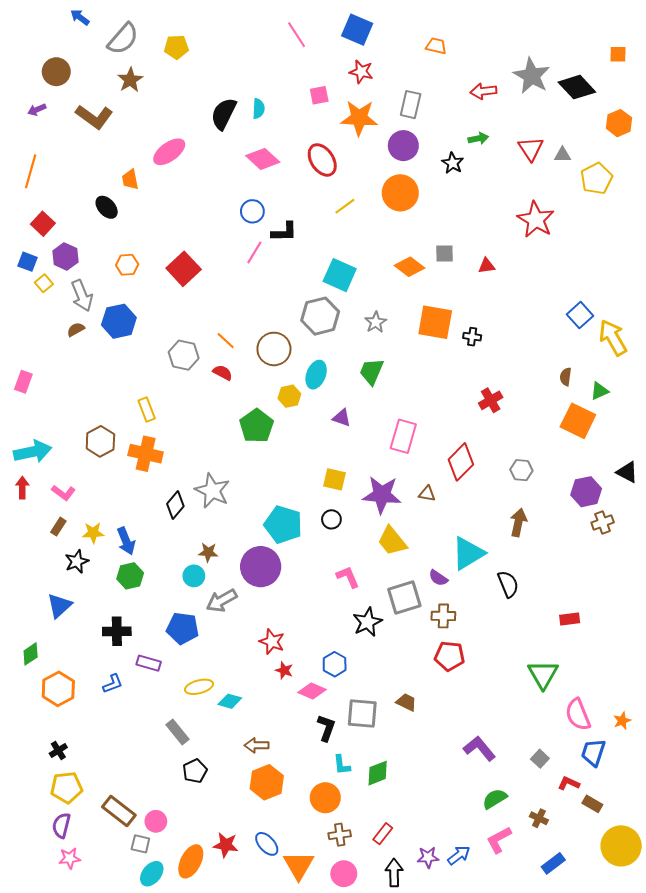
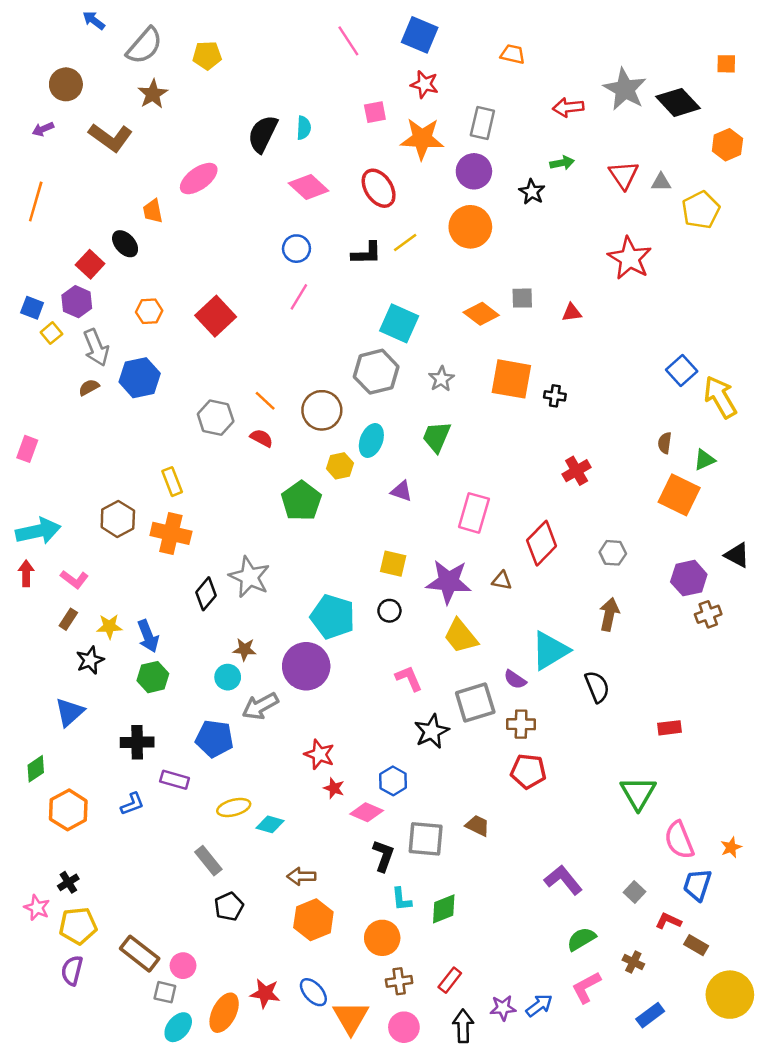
red square: (43, 224) -> (90, 264), moved
black L-shape: (284, 232) -> (367, 253), moved
pink star: (70, 858) -> (37, 908), moved, turned 30

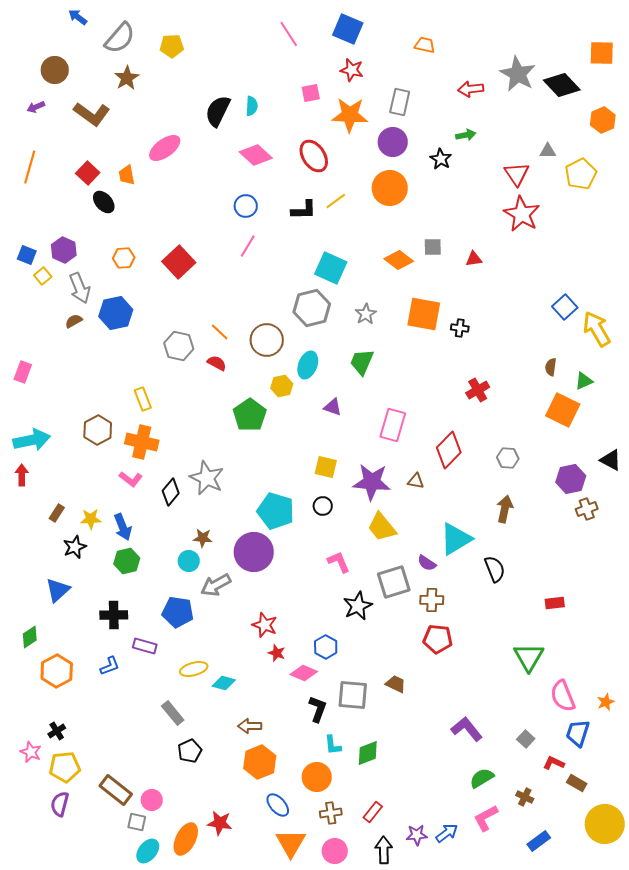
orange square: (726, 64) -> (602, 53), size x1.5
red triangle: (624, 175) -> (517, 174), moved
red square: (90, 264) -> (88, 173), moved
pink L-shape: (74, 579) -> (131, 479), moved
blue ellipse: (313, 992) -> (278, 805), moved

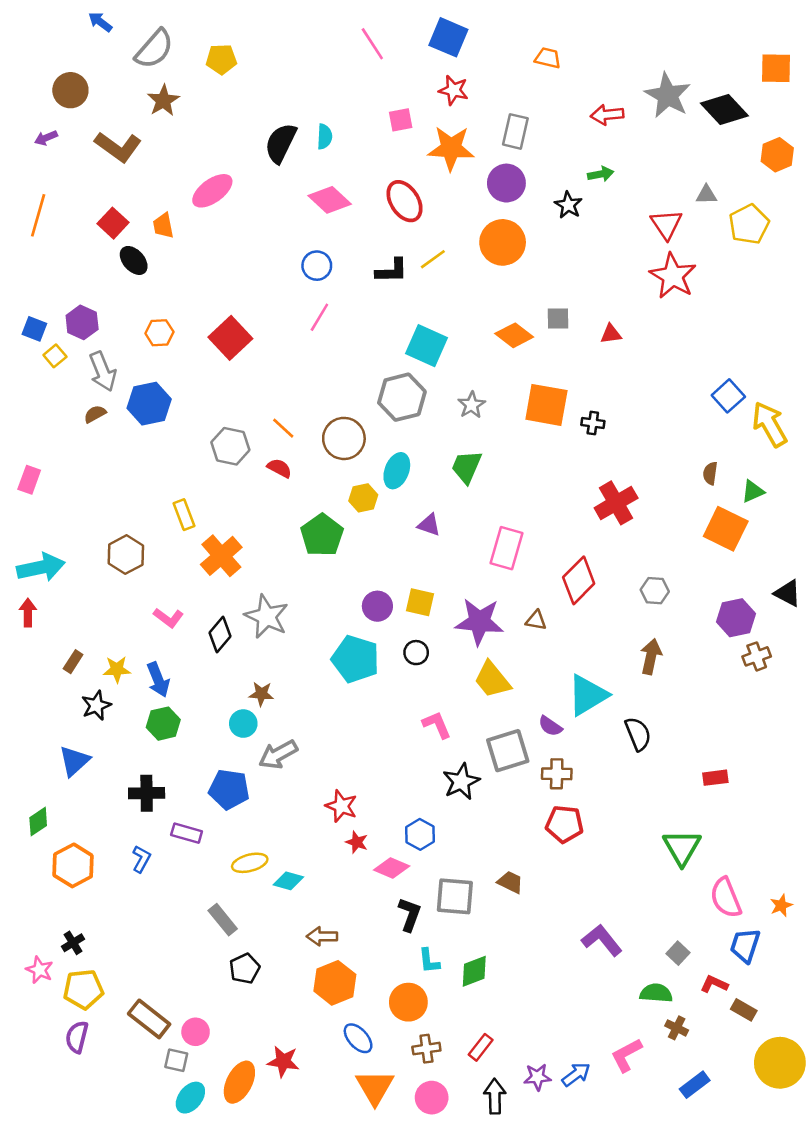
red cross: (478, 390) -> (616, 503), size x1.4
orange cross: (142, 442) -> (221, 556), moved, turned 36
purple circle: (254, 552) -> (377, 606), moved, size x0.6
blue L-shape: (110, 666) -> (141, 859), turned -40
green semicircle: (482, 778) -> (656, 993), moved, turned 35

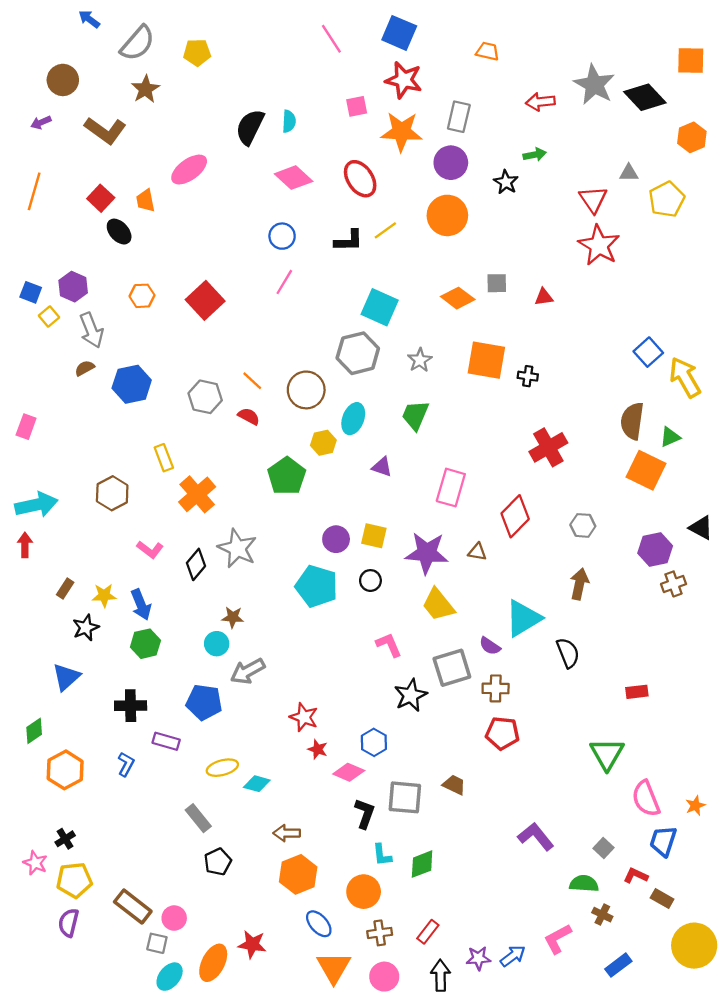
red star: (454, 90) -> (404, 80), size x1.4
blue hexagon: (149, 404) -> (132, 384), moved
brown semicircle: (710, 473) -> (632, 421), size x1.8

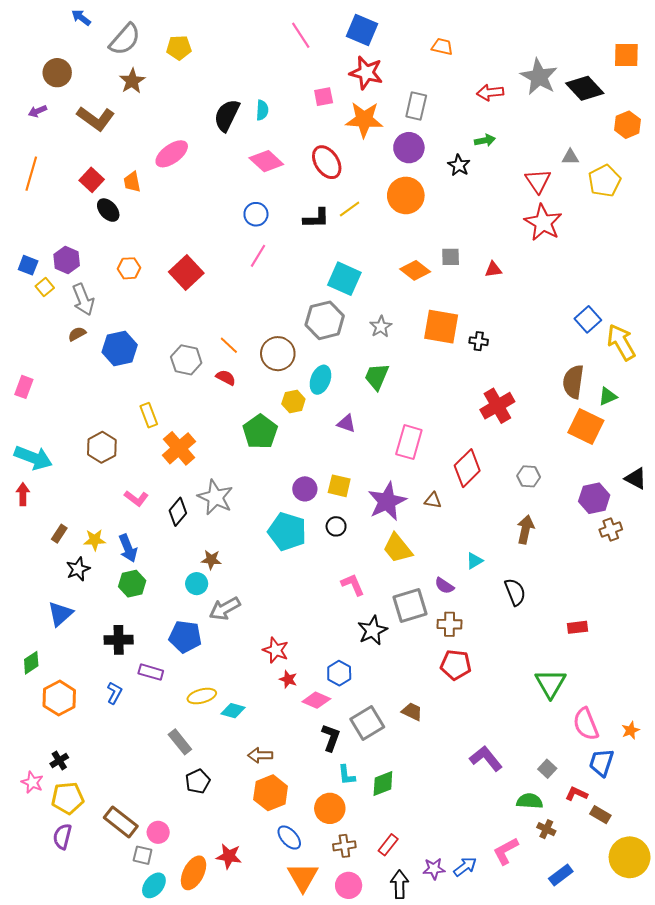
cyan arrow: (36, 505) -> (33, 458), turned 33
purple star: (427, 553) -> (387, 501), turned -30
cyan triangle: (523, 618) -> (474, 561), size x0.5
gray square: (405, 797) -> (367, 723), turned -36

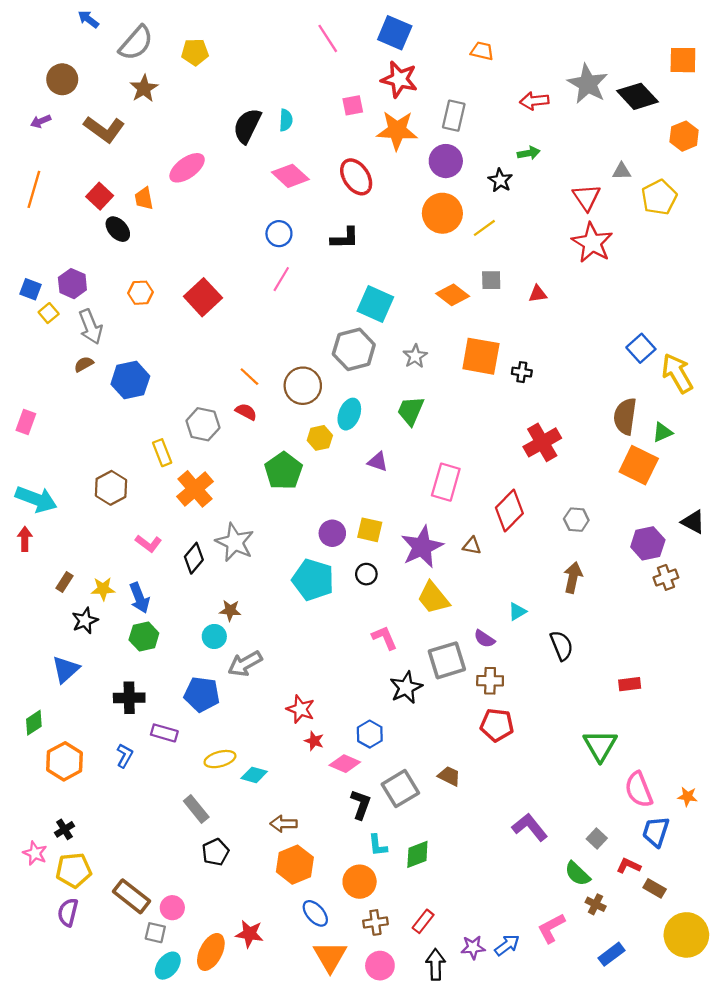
yellow line: (350, 209) -> (484, 228), moved
gray hexagon: (186, 360) -> (203, 424), moved
orange star: (631, 730) -> (687, 796), turned 30
green semicircle: (530, 801) -> (577, 874), turned -140

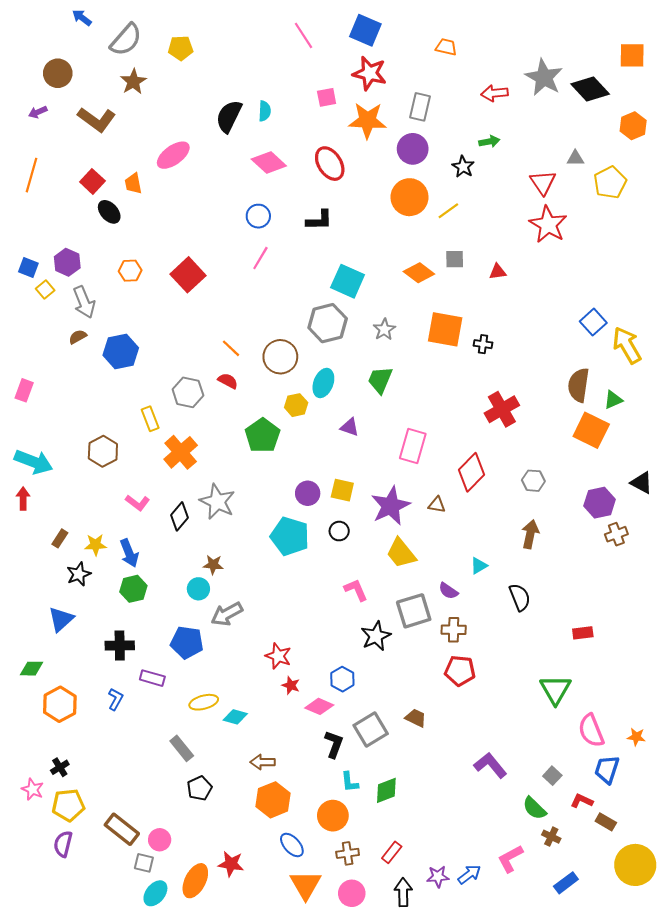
green diamond: (34, 723) -> (32, 669), turned 35

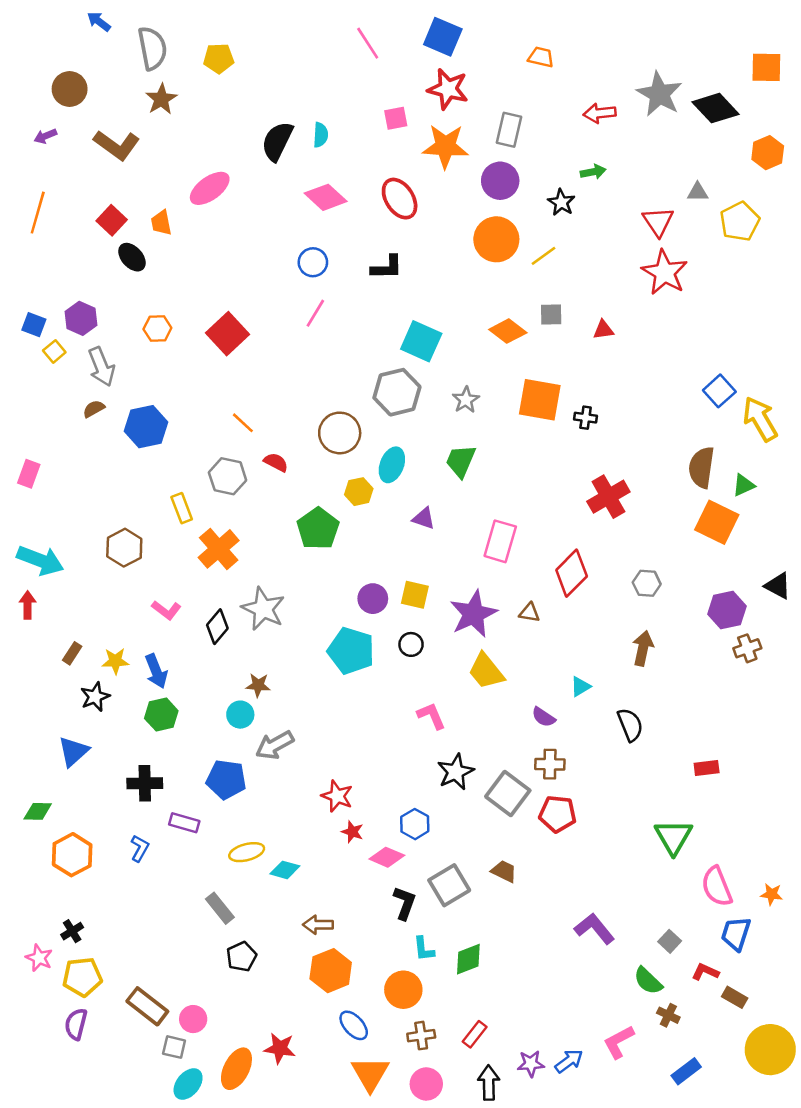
gray semicircle: (126, 40) -> (152, 48), turned -52
orange line: (231, 348) -> (243, 423), moved
gray square: (414, 611) -> (508, 794), moved, turned -36

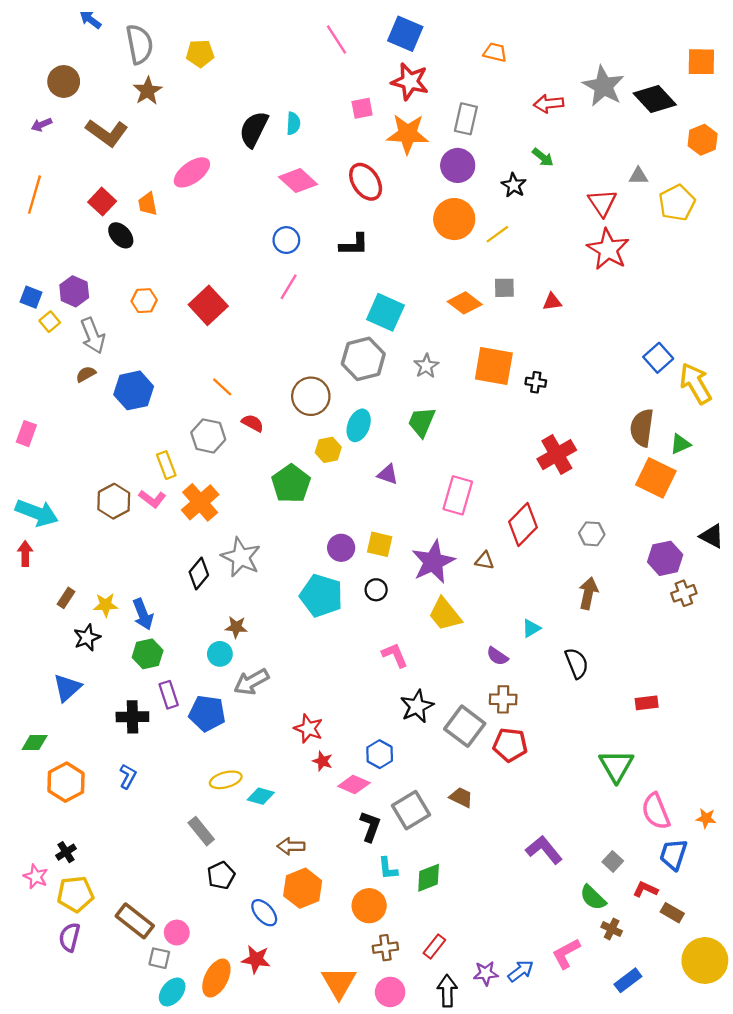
green arrow: (593, 172) -> (543, 157), turned 50
pink L-shape: (166, 610) -> (152, 499), moved
purple rectangle: (184, 823) -> (169, 695), moved, turned 56
blue ellipse: (354, 1025) -> (264, 913), moved

